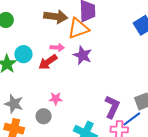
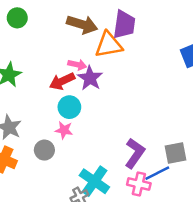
cyan circle: (23, 54) -> (69, 107), moved
purple star: (83, 55) -> (90, 78), moved

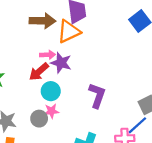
gray circle: (44, 150) -> (39, 119), moved
purple L-shape: (135, 153) -> (97, 95), moved

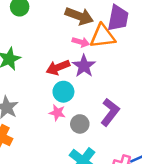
pink arrow: (48, 55) -> (81, 42), moved
gray circle: (39, 119) -> (80, 124), moved

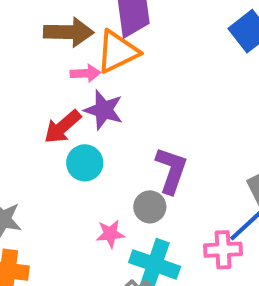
pink star: (57, 113) -> (110, 234), moved
gray circle: (80, 124) -> (150, 207), moved

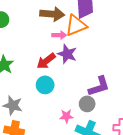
cyan circle: (85, 163) -> (45, 85), moved
purple L-shape: (171, 170) -> (99, 86), turned 50

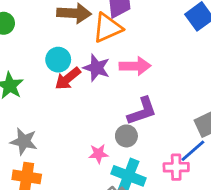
pink arrow: (59, 35) -> (135, 66), moved, size x1.5
cyan circle: (45, 85) -> (58, 60), moved

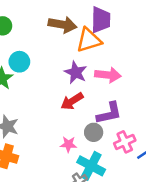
cyan circle: (58, 60) -> (19, 62), moved
red arrow: (68, 79) -> (72, 101), moved
pink cross: (176, 167) -> (125, 142), moved, turned -30

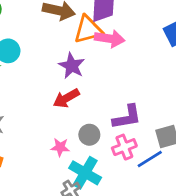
pink arrow: (108, 75) -> (110, 39), moved
purple L-shape: (109, 113) -> (127, 117), moved

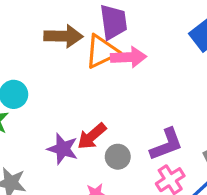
purple star: (72, 66) -> (63, 149), moved
gray circle: (89, 135) -> (118, 157), moved

